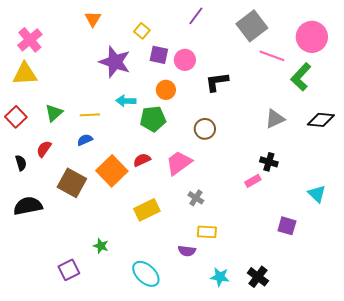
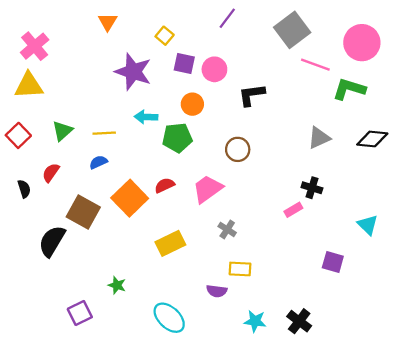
green L-shape: (301, 77) -> (349, 89), turned 64
black semicircle: (28, 206) -> (52, 241), moved, turned -48

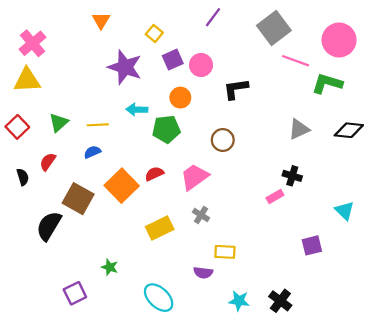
purple square: (184, 64) -> (173, 60), turned -36
gray cross: (227, 229) -> (201, 215), moved
purple square: (333, 262) -> (312, 245), turned -30

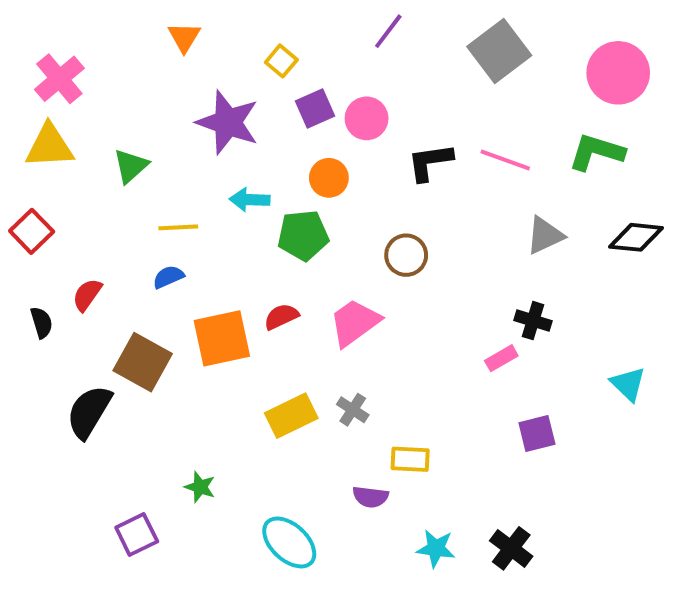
pink line: (296, 61) -> (505, 160), moved
green triangle: (59, 123) -> (131, 166), moved
orange square: (122, 186) -> (222, 338), turned 32
gray cross: (201, 215) -> (353, 410), moved
purple square: (312, 245) -> (537, 433), moved

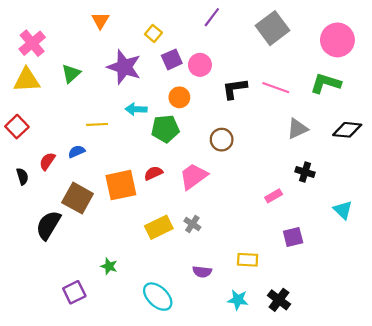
green triangle: (131, 166) -> (71, 74), moved
blue semicircle: (168, 277) -> (77, 151), moved
black cross: (533, 321) -> (305, 172), moved
yellow rectangle: (410, 459) -> (248, 260), moved

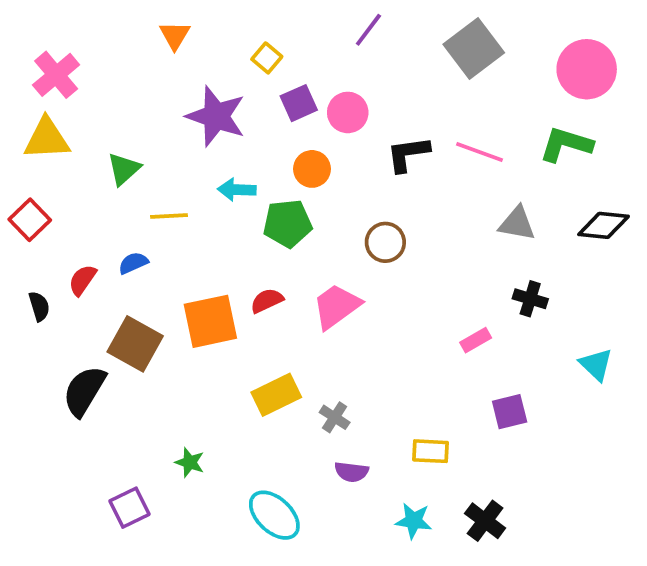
green triangle: (71, 74) -> (124, 169), moved
gray triangle: (297, 129) -> (517, 223), turned 35
gray cross: (192, 224) -> (335, 417), moved

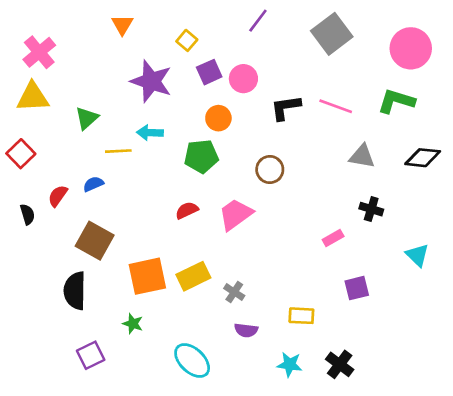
cyan arrow: (237, 190) -> (150, 133), moved
orange square: (210, 321) -> (147, 276), moved
black semicircle: (84, 391) -> (75, 291), moved, turned -30

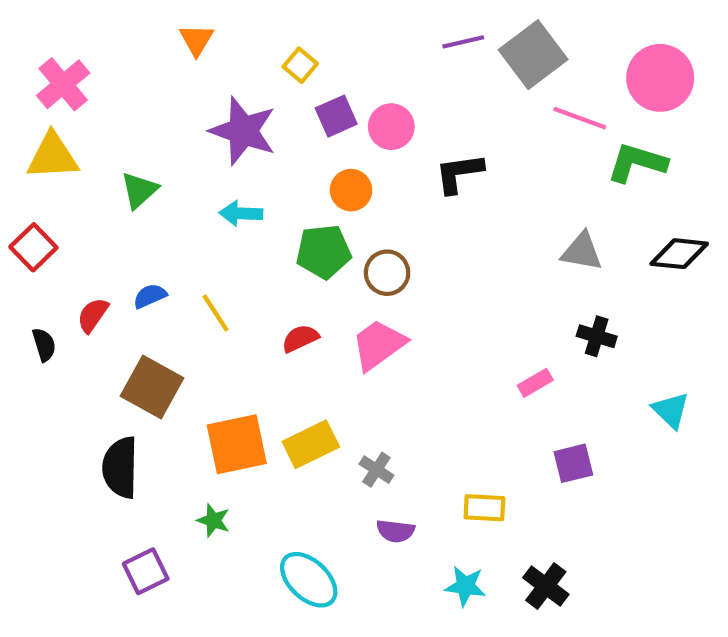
purple line: (258, 21) -> (463, 42), moved, turned 40
pink line: (336, 106) -> (580, 118), moved
yellow line: (118, 151) -> (216, 313), moved, turned 60
brown circle: (270, 170) -> (387, 273), moved

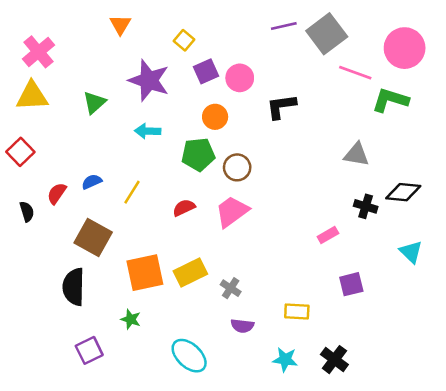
green triangle: (139, 190) -> (94, 103), moved
black diamond: (679, 254) -> (403, 192), moved
yellow line: (216, 313) -> (132, 192), turned 65

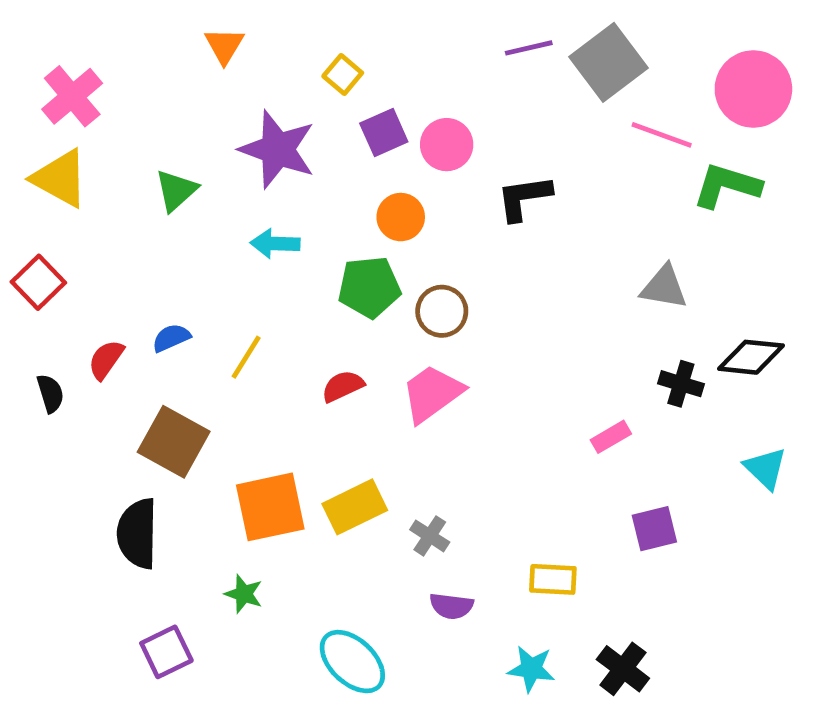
yellow triangle: (32, 96) -> (60, 178), turned 32

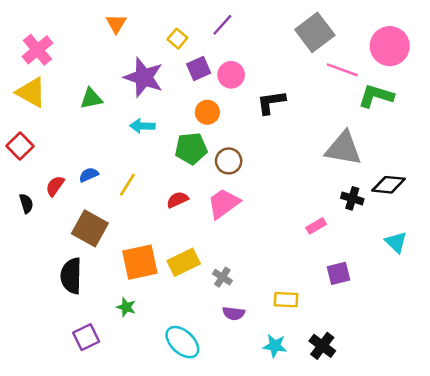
purple line: (529, 48) -> (222, 25), moved, turned -35
green triangle: (176, 190) -> (91, 99), turned 30
gray triangle: (664, 287) -> (344, 148), size x1.5

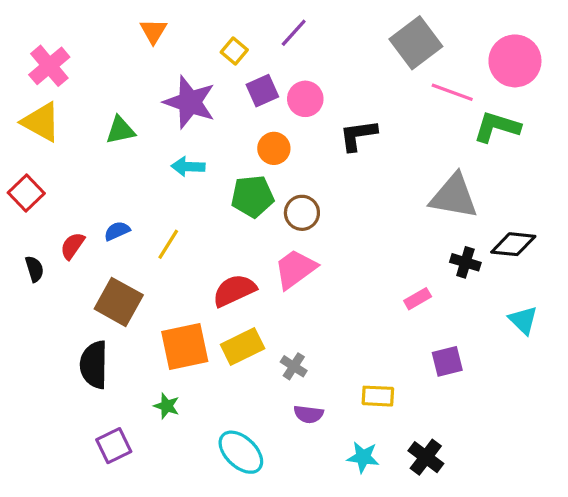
red semicircle: (177, 200) -> (234, 290), moved, size x1.5

